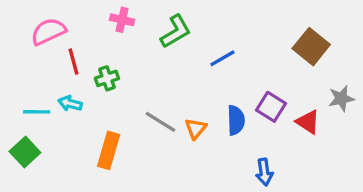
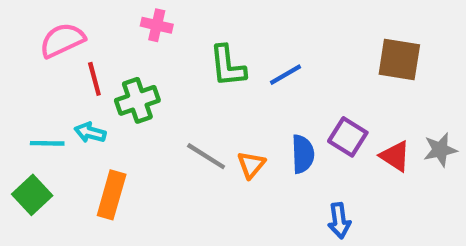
green L-shape: (176, 31) -> (228, 66), moved, turned 114
brown square: (311, 47) -> (399, 60), turned -30
green cross: (107, 78) -> (137, 100), size x1.4
gray star: (341, 98) -> (440, 150), moved
orange rectangle: (109, 150) -> (112, 195), moved

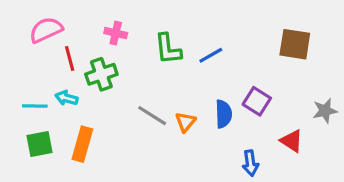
pink cross: (157, 25) -> (116, 33), moved
red triangle: (395, 156) -> (292, 141), moved
green square: (32, 195) -> (40, 144), moved, turned 32

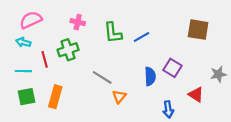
red line: (70, 58) -> (45, 59), moved
cyan arrow: (67, 98) -> (23, 42), moved
orange triangle: (185, 122) -> (119, 97), moved

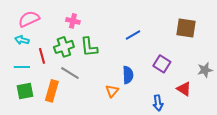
green L-shape: (113, 33) -> (89, 47), moved
blue semicircle: (150, 76) -> (128, 75), moved
gray line: (102, 77) -> (70, 73), moved

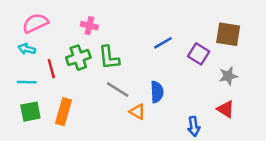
purple square: (162, 64) -> (199, 54), moved
gray star: (205, 70) -> (228, 76), moved
gray line: (70, 73) -> (118, 89), moved
orange triangle: (112, 91) -> (137, 112), turned -40

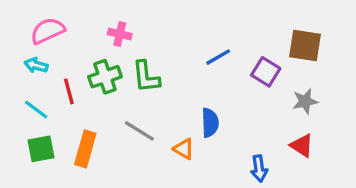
cyan line: (27, 82) -> (36, 110), turned 36
gray line: (118, 89) -> (139, 131), moved

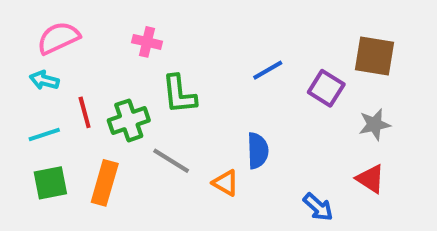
green cross: (105, 77) -> (129, 120), moved
cyan line: (36, 110) -> (44, 135), turned -55
blue arrow: (259, 169) -> (318, 207), turned -40

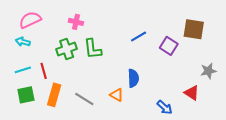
red line: (85, 112) -> (44, 71), moved
green cross: (129, 120) -> (67, 49), moved
gray star: (374, 124) -> (208, 71), moved
gray line: (171, 161) -> (84, 99), moved

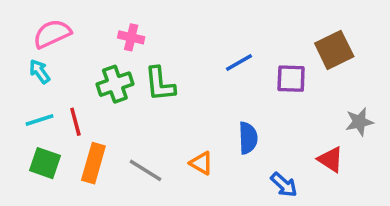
brown square: (194, 29) -> (334, 50), turned -35
cyan arrow: (23, 42) -> (40, 71), turned 40
purple square: (169, 46) -> (291, 79), turned -30
blue semicircle: (133, 78) -> (248, 138), moved
green square: (26, 95) -> (45, 163), turned 30

